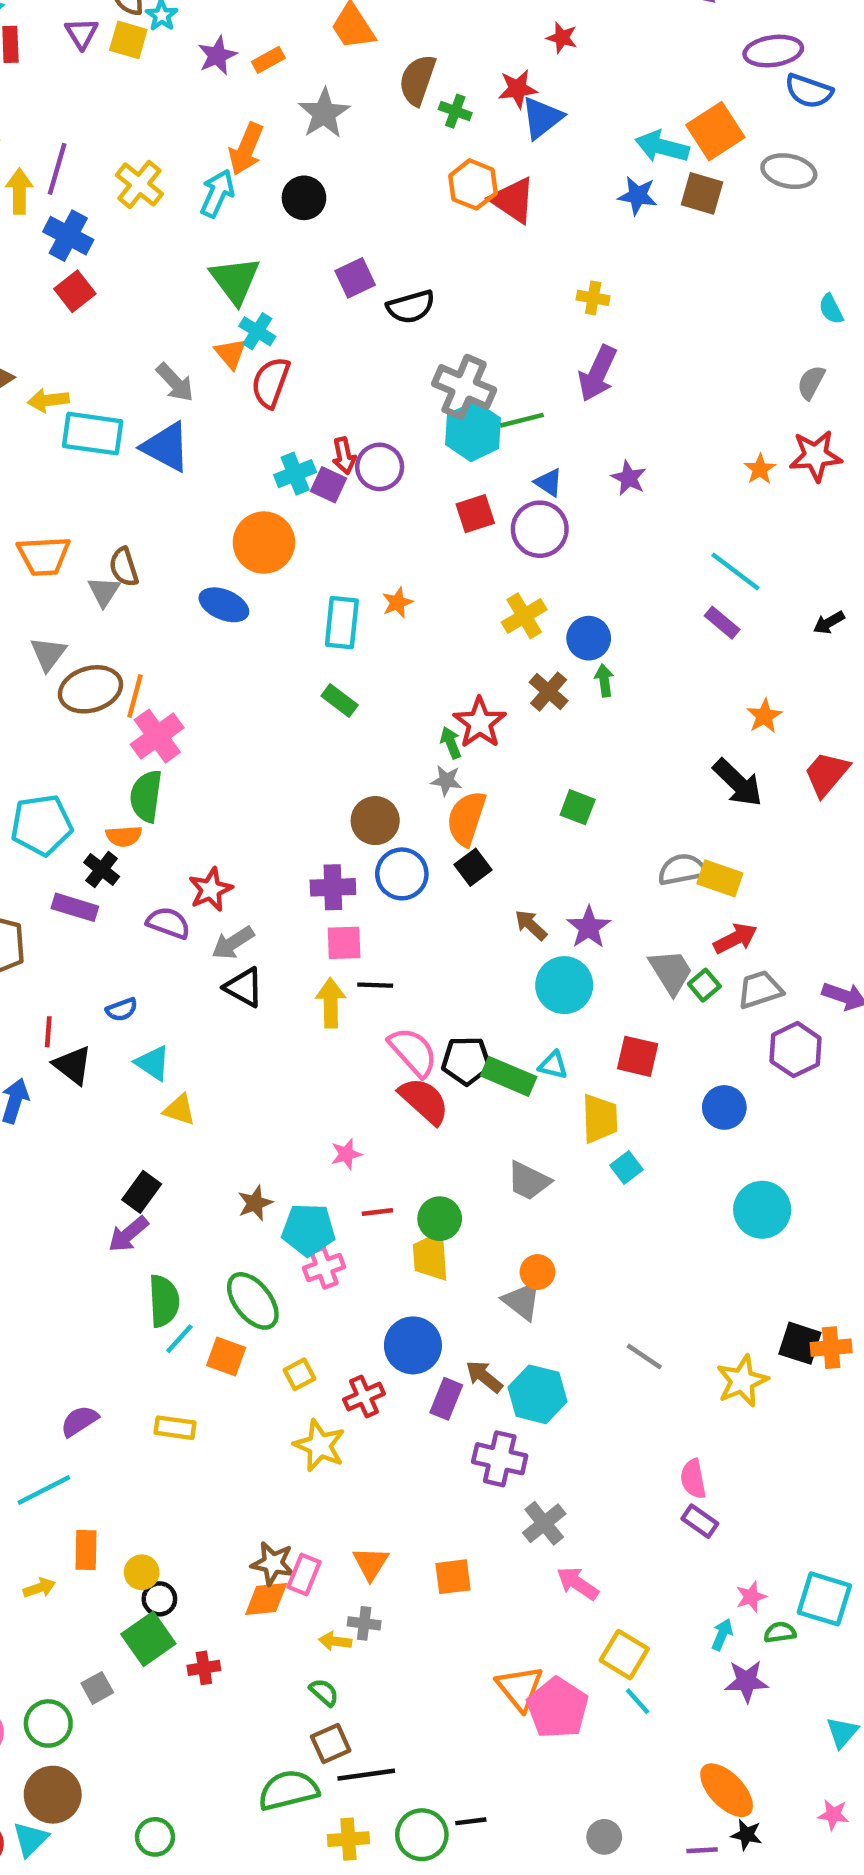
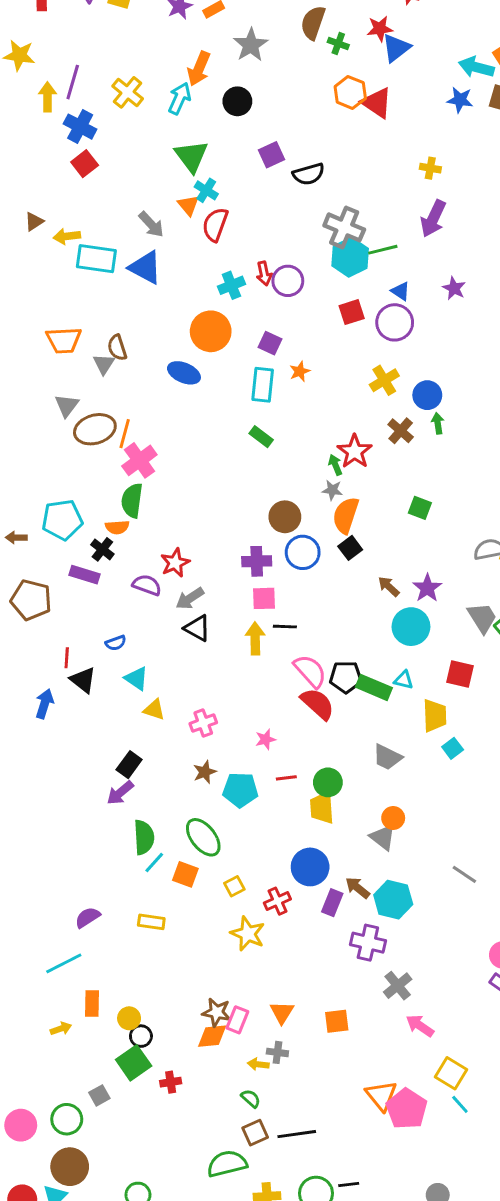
purple square: (328, 485) -> (270, 343), moved
pink cross: (324, 1268) -> (203, 723), moved
black line: (366, 1775) -> (297, 1134), moved

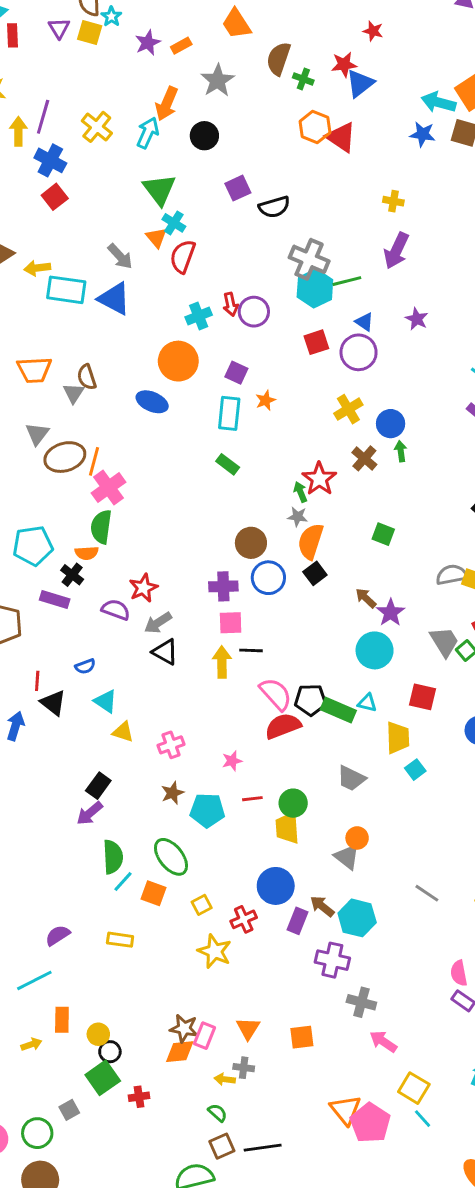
brown arrow: (389, 587) -> (366, 598), moved
red semicircle: (317, 704) -> (283, 726), turned -63
gray cross: (398, 986) -> (361, 1002), turned -36

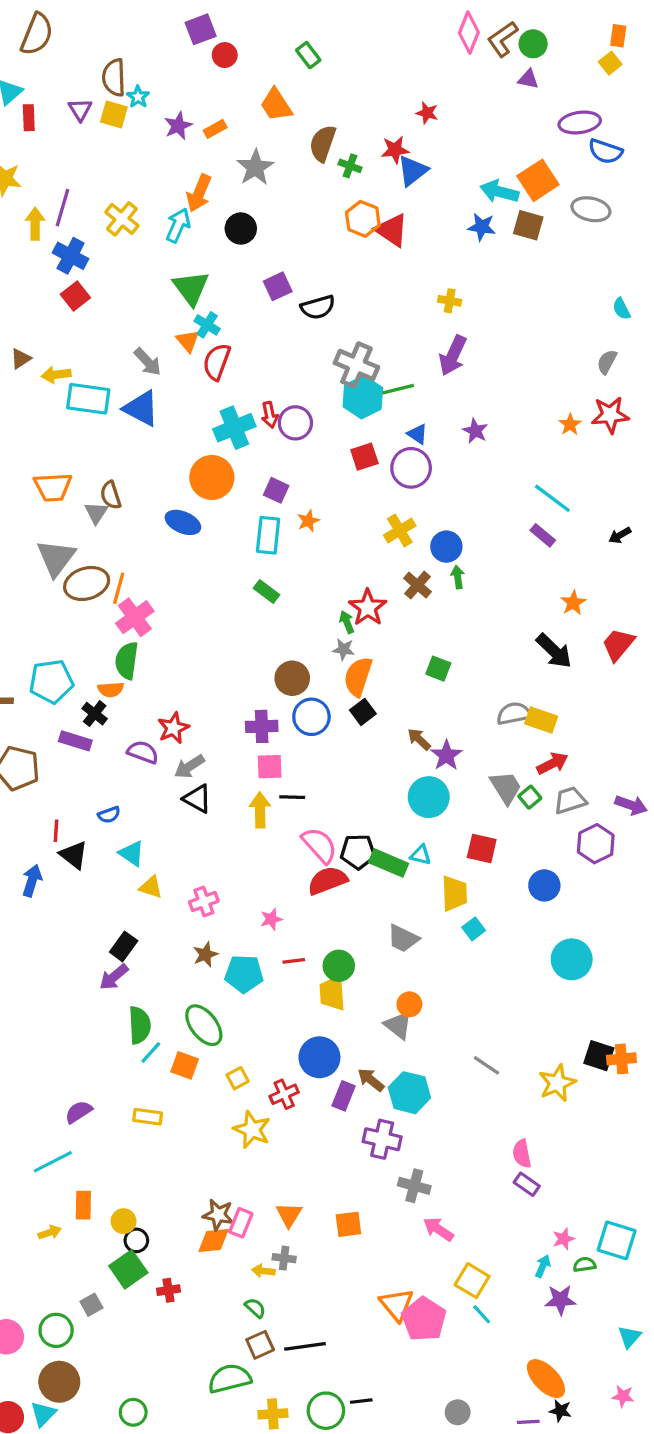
cyan cross: (199, 316) -> (234, 428), size x1.4
gray triangle: (37, 434) -> (56, 558), size x1.5

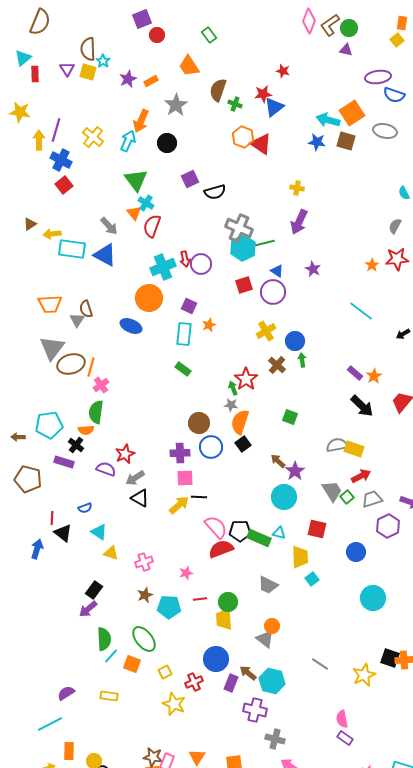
purple rectangle: (543, 535) -> (355, 373), moved
pink cross: (135, 617) -> (101, 385), size x0.7
yellow arrow: (260, 810) -> (179, 505), turned 50

